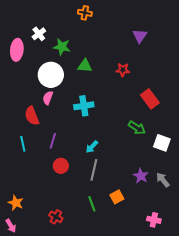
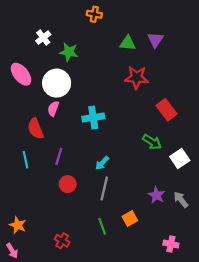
pink ellipse: (17, 50) -> (21, 74), moved, turned -45
green triangle: (85, 66) -> (128, 43), moved
red star: (123, 70) -> (136, 78), size x1.5
white square: (162, 143) -> (180, 159), turned 36

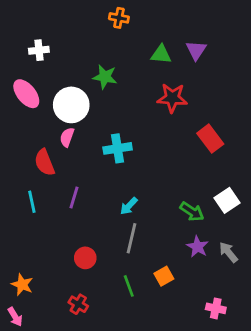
white cross: (43, 38) -> (39, 50), moved, turned 32
green star: (69, 52) -> (105, 77), moved
green arrow: (152, 142) -> (192, 212), moved
red circle: (68, 184) -> (85, 258), moved

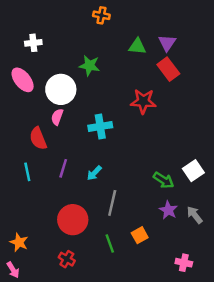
red star: (172, 98) -> (143, 101), moved
red rectangle: (210, 139) -> (168, 69), moved
cyan arrow: (129, 206) -> (94, 173), moved
red circle: (85, 258) -> (73, 220), size x1.6

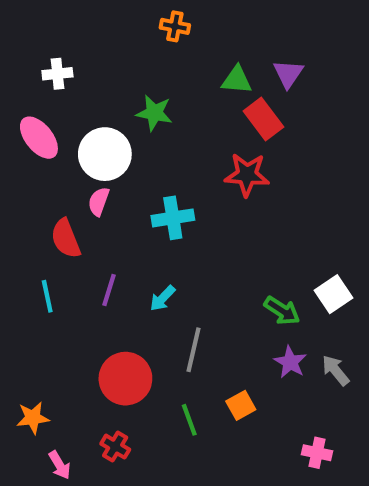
red rectangle: (168, 69) -> (263, 119), moved
orange star: (19, 242) -> (33, 418), turned -30
pink arrow: (13, 270) -> (60, 465), moved

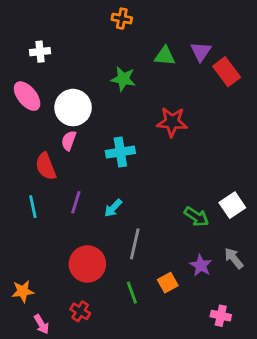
green star: (154, 113) -> (123, 79), moved
red rectangle: (263, 119) -> (227, 72), moved
purple star: (290, 362) -> (201, 265), moved

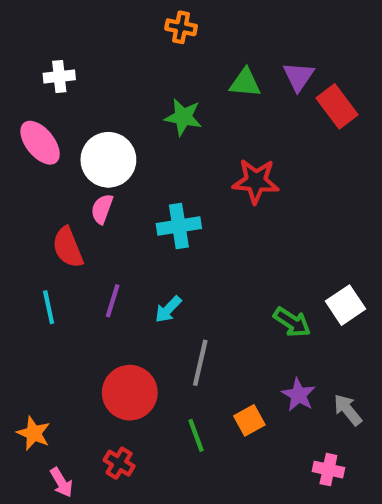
gray arrow: (234, 258) -> (348, 410), moved
orange star: (23, 291) -> (34, 433), turned 30

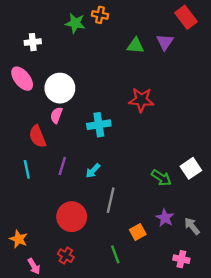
red rectangle: (337, 106) -> (186, 17), moved
green star: (183, 117) -> (75, 23), moved
green line: (196, 435) -> (115, 254), moved

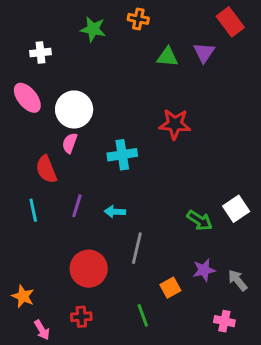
orange cross: (100, 15) -> (138, 19), moved
cyan arrow: (93, 171) -> (115, 212), turned 49
purple star: (165, 218) -> (204, 270), turned 30
red cross: (66, 256) -> (81, 317), turned -35

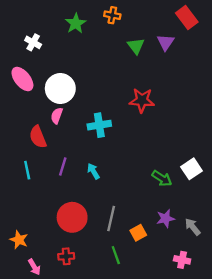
green star: (93, 29) -> (76, 23), turned 30
white cross: (40, 53) -> (33, 42), turned 35
green triangle: (167, 57) -> (136, 46), turned 48
cyan arrow: (115, 212) -> (93, 171), turned 56
gray line: (137, 248) -> (111, 218), moved

